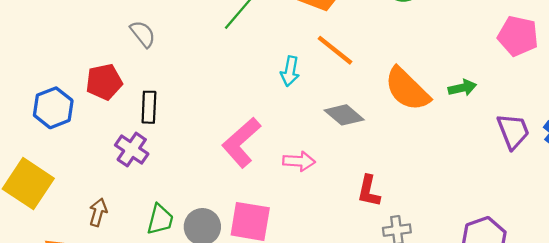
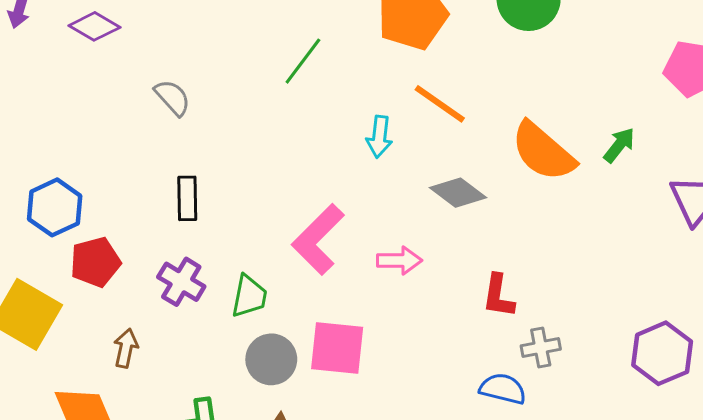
red pentagon: (104, 82) -> (95, 262), moved
green arrow: (462, 88) -> (619, 145), turned -36
purple cross: (132, 150) -> (181, 282), moved
green trapezoid: (160, 219) -> (249, 296), moved

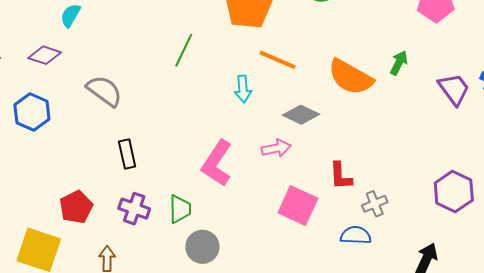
gray semicircle: (173, 98) -> (104, 91), size x1.4
blue hexagon: (55, 207) -> (32, 112), moved
pink arrow: (399, 260) -> (276, 148), moved
pink square: (337, 348) -> (298, 205), moved, turned 30

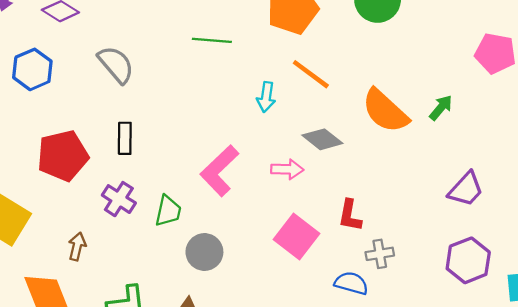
green line: (184, 50) -> (212, 40), turned 56
purple trapezoid: (454, 89) -> (466, 189), moved, turned 66
red pentagon: (76, 207) -> (63, 156), moved, size x1.4
gray circle: (202, 247) -> (204, 252), moved

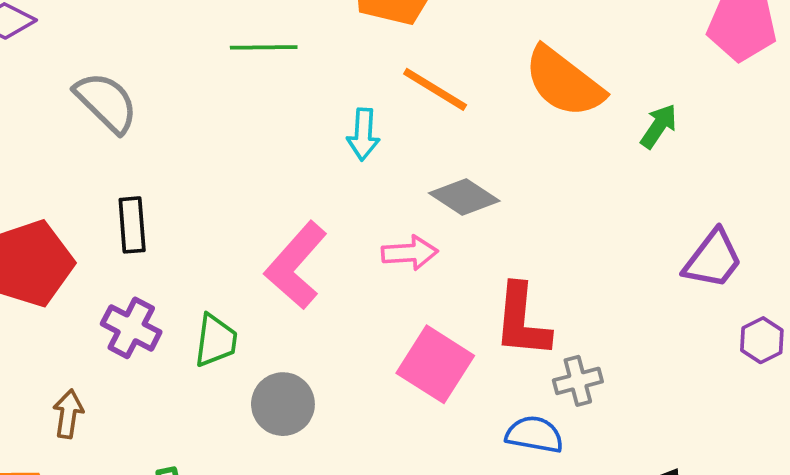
orange semicircle: (385, 111) -> (564, 82), moved
red L-shape: (350, 215) -> (522, 321), size x1.4
purple hexagon: (468, 260) -> (762, 340), moved, size x0.6

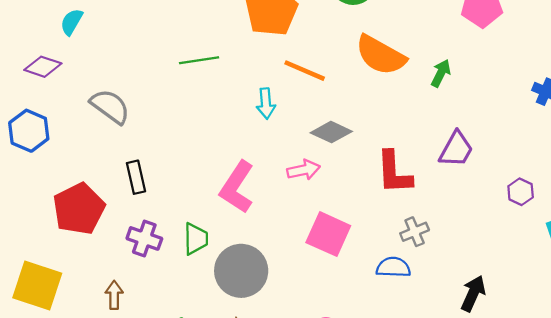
purple trapezoid: (713, 259) -> (456, 149), moved
red L-shape: (522, 321) -> (394, 173), moved
gray circle: (283, 404) -> (241, 271), size x1.4

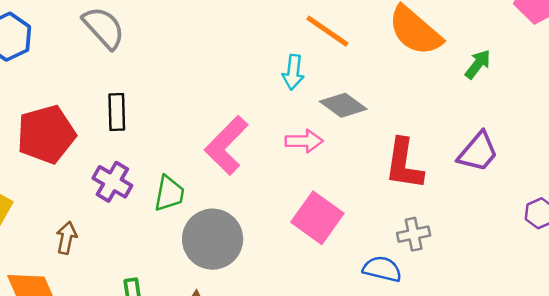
cyan arrow: (266, 103) -> (293, 72), moved

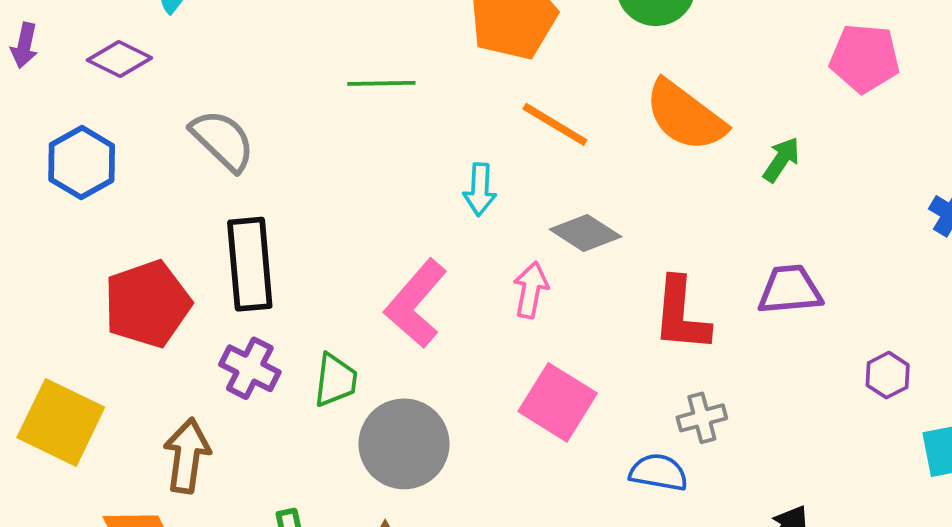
cyan arrow: (293, 72) -> (480, 190), moved
black rectangle: (117, 112) -> (250, 264), size x1.6
pink arrow: (304, 141) -> (531, 290), turned -75
purple trapezoid: (478, 152) -> (790, 290), turned -132
brown arrow: (66, 238) -> (187, 456), size x1.5

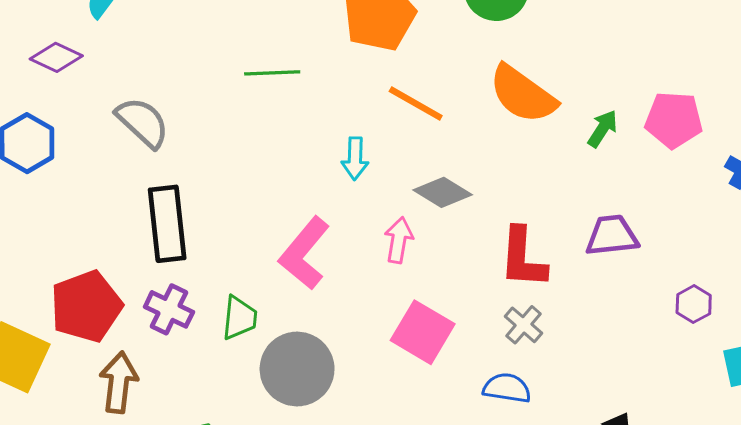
pink pentagon: (865, 58) -> (674, 120), moved
red pentagon: (147, 304) -> (86, 306), moved
gray cross: (702, 418) -> (523, 325), moved, turned -33

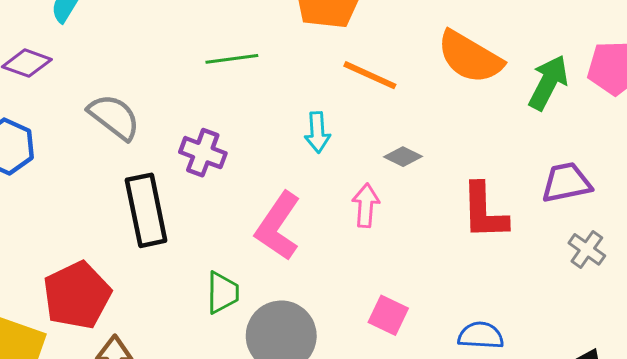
green arrow: (603, 129) -> (548, 83), size x1.5
gray diamond: (443, 192) -> (403, 157), size x0.7
purple cross: (169, 309) -> (203, 153), moved
gray cross: (523, 325) -> (587, 249), moved
pink square: (423, 332) -> (388, 315), moved, size x0.7

